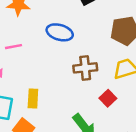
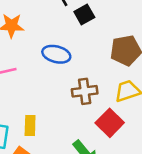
red square: (108, 98) -> (110, 123), size x1.5

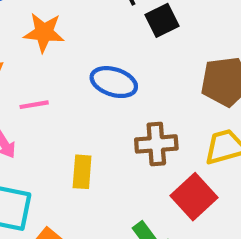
yellow rectangle: (30, 125) -> (82, 172), moved

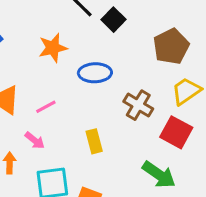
orange star: (44, 32) -> (53, 48), moved
brown cross: (156, 144) -> (138, 105), turned -36

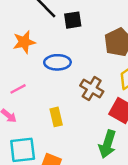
black square: (114, 20) -> (73, 20), turned 36
green arrow: (159, 175) -> (107, 144), turned 72

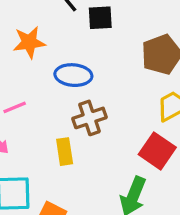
brown cross: (92, 89) -> (89, 118), moved, turned 35

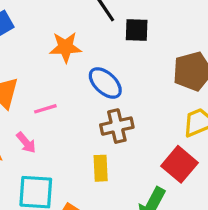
blue ellipse: (73, 75) -> (105, 83), turned 32
yellow rectangle: (65, 152) -> (101, 168), moved

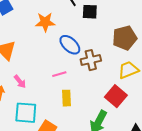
pink line: (45, 109) -> (59, 74), moved
brown cross: (117, 126) -> (91, 60), moved

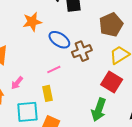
pink arrow: (20, 82) -> (17, 83), turned 88
yellow rectangle: (67, 98) -> (47, 93), moved

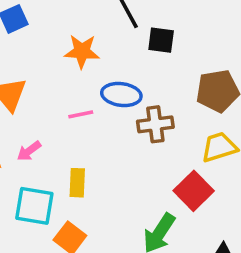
blue ellipse: (59, 40) -> (121, 95), turned -40
pink line: (54, 70) -> (81, 114), moved

